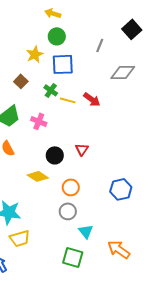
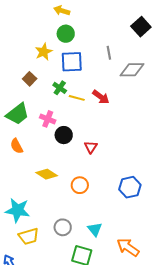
gray line: (100, 45) -> (109, 53), moved, turned -32
black circle: (55, 155) -> (64, 135), moved
gray circle: (68, 211) -> (63, 227), moved

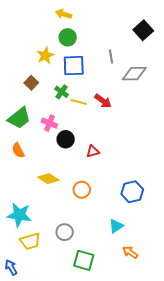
red triangle: (91, 147) -> (93, 151), turned 40
cyan triangle: (95, 229) -> (116, 226), moved, turned 35
orange arrow: (128, 247) -> (130, 252), size x0.7

